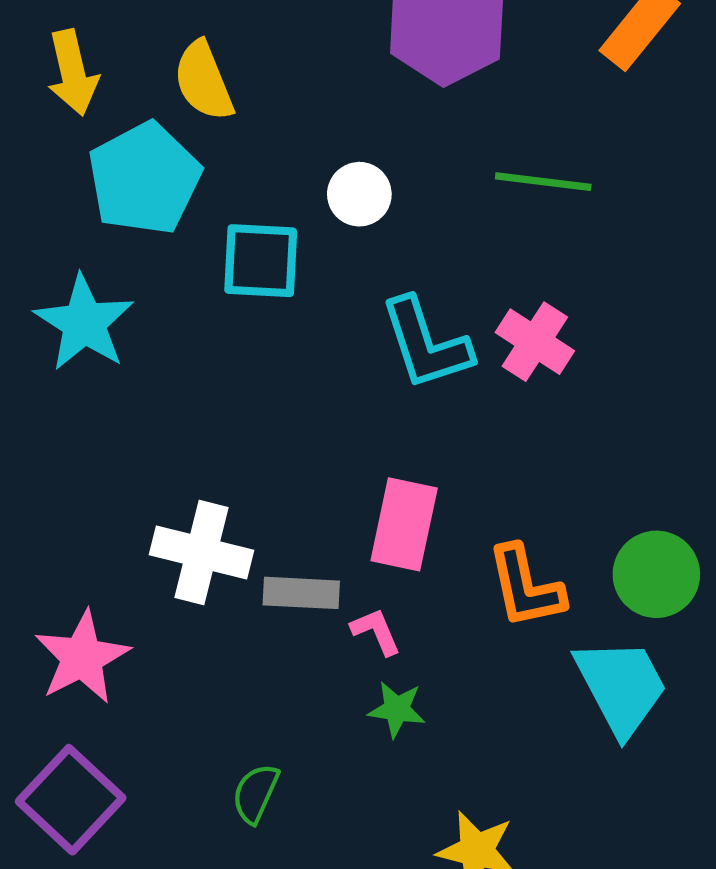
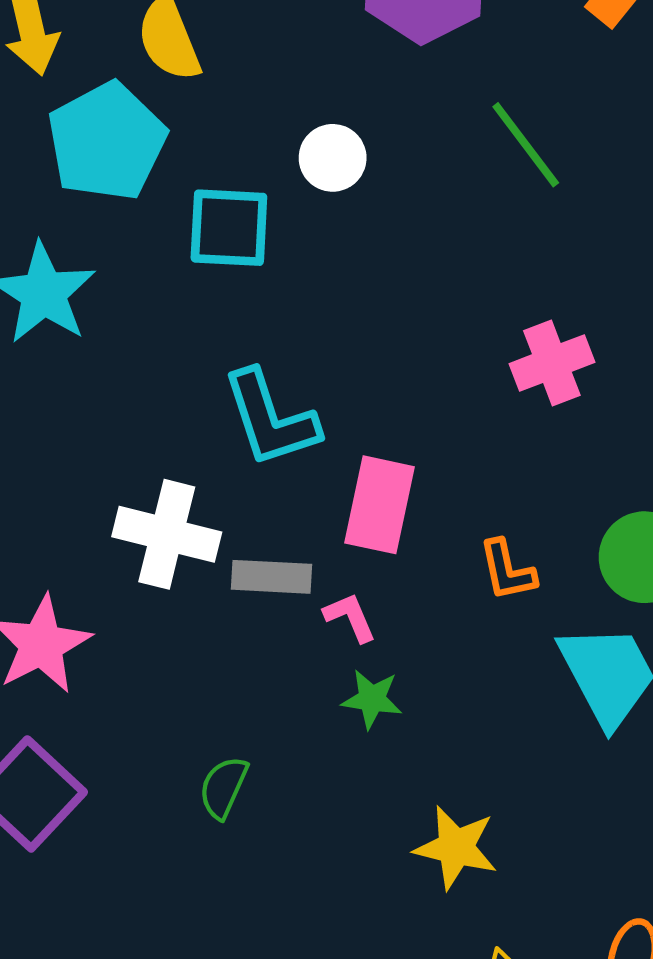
green line: (543, 182) -> (526, 145), turned 46
pink cross: (535, 342) -> (552, 363), moved, turned 36
cyan L-shape: (426, 344) -> (270, 419), moved
orange L-shape: (526, 587) -> (507, 570), size x0.7

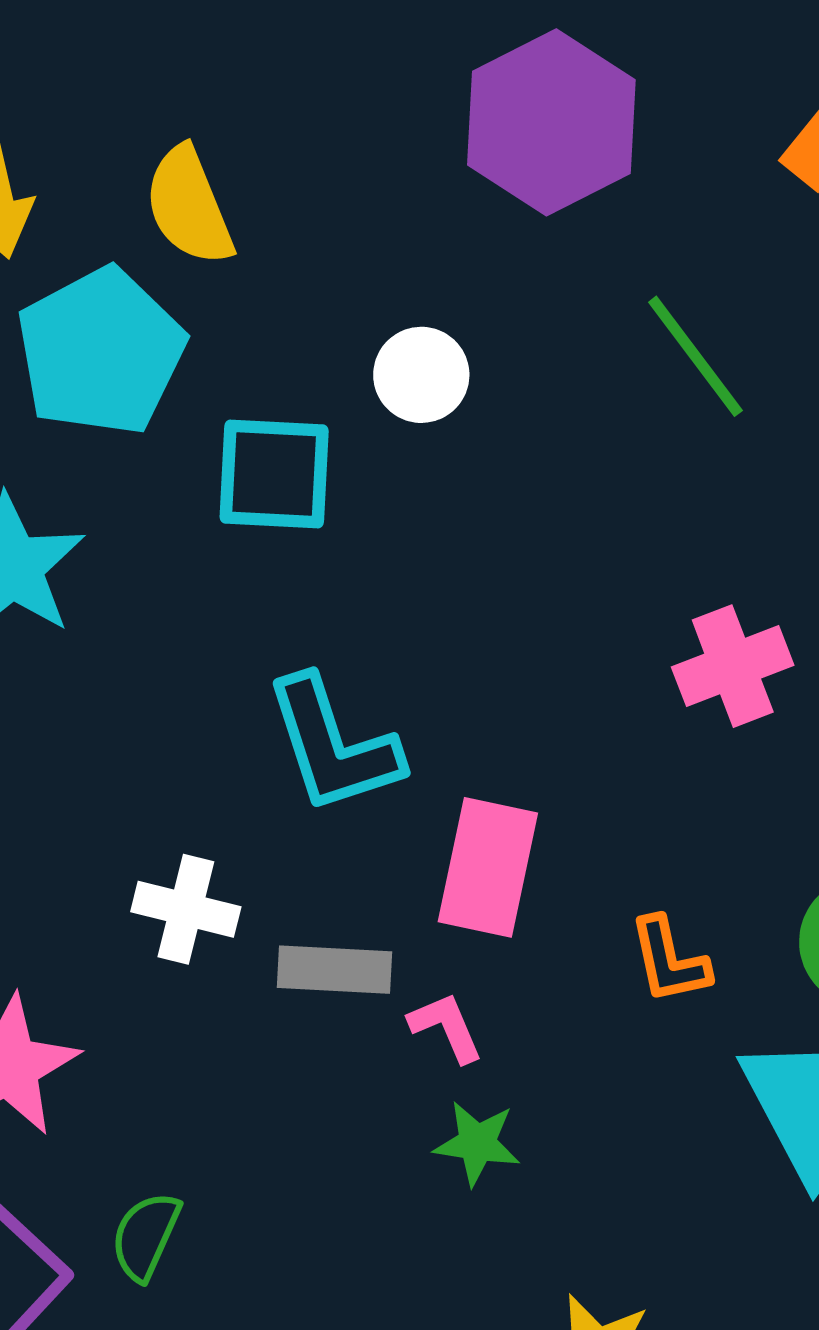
white cross: (167, 534) -> (186, 909), size x0.7
green semicircle: (223, 787) -> (146, 1236), moved

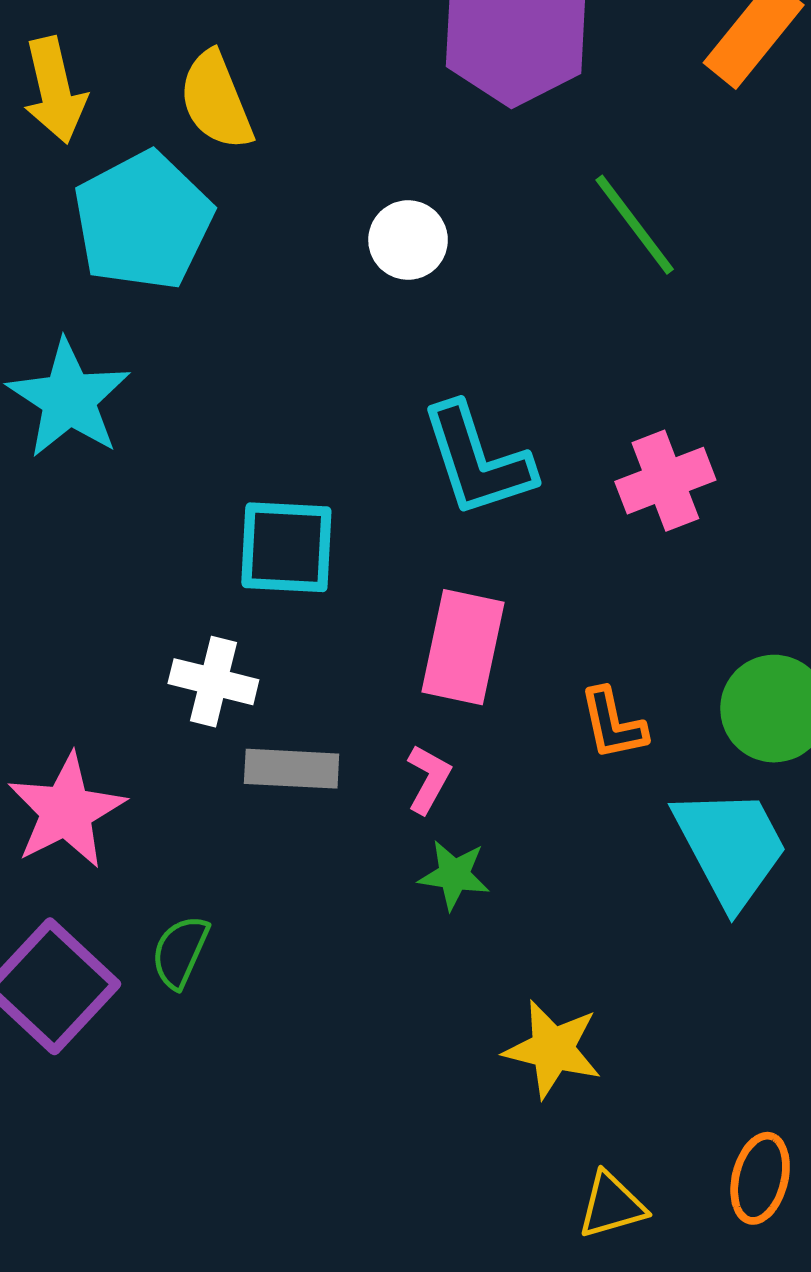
cyan square: (274, 474) -> (286, 547), moved
cyan L-shape: (333, 745) -> (477, 460), moved
gray rectangle: (335, 970) -> (292, 769), moved
pink L-shape: (446, 1027) -> (429, 779), turned 52

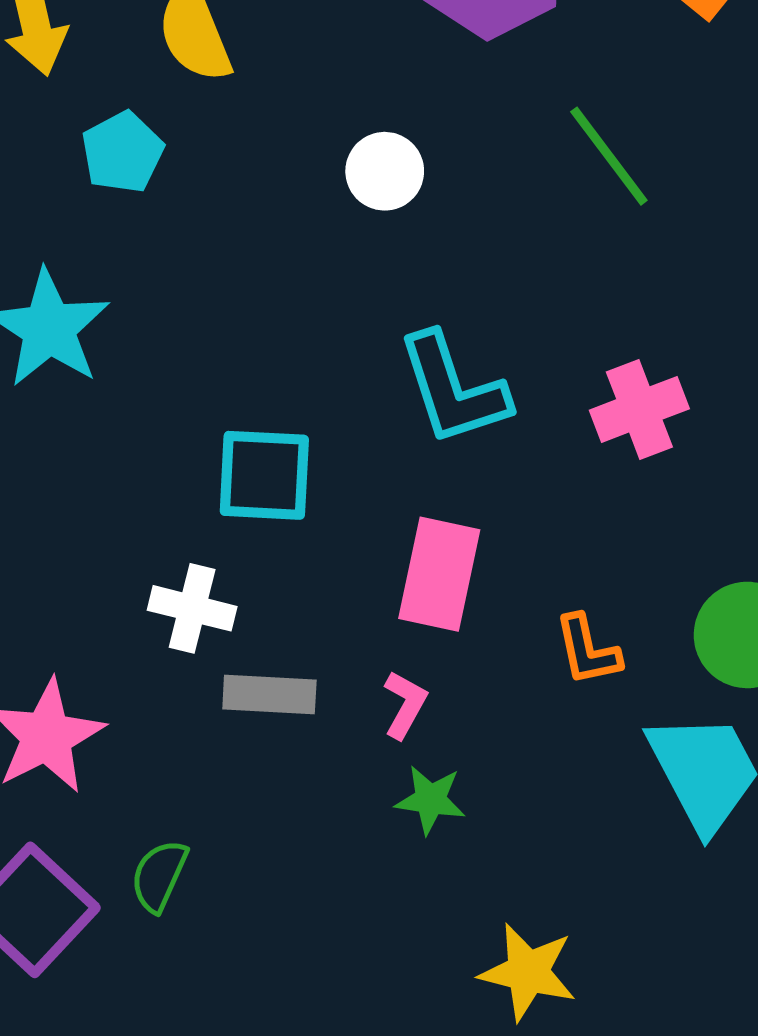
cyan pentagon: (143, 221) -> (122, 152), size x0.6

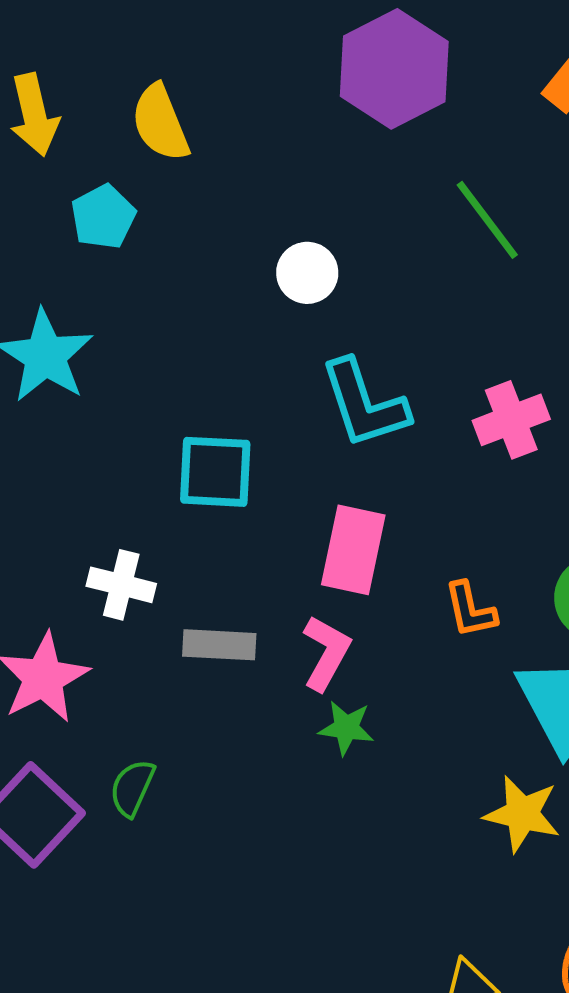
white circle: (385, 171) -> (307, 273), moved
white cross: (192, 608) -> (121, 585), moved
pink L-shape: (405, 705) -> (326, 653), size x1.4
yellow star: (528, 972) -> (522, 814), moved

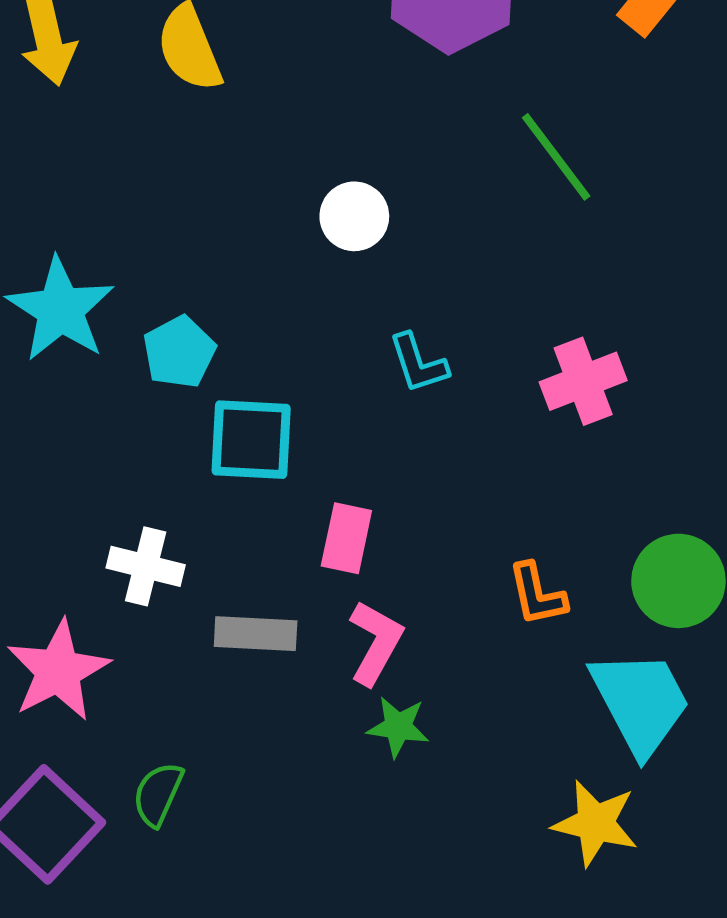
cyan pentagon: (103, 217) -> (179, 352), moved
cyan L-shape: (364, 404) -> (418, 363), size x0.6
pink rectangle: (353, 550) -> (346, 538), moved, size x0.7

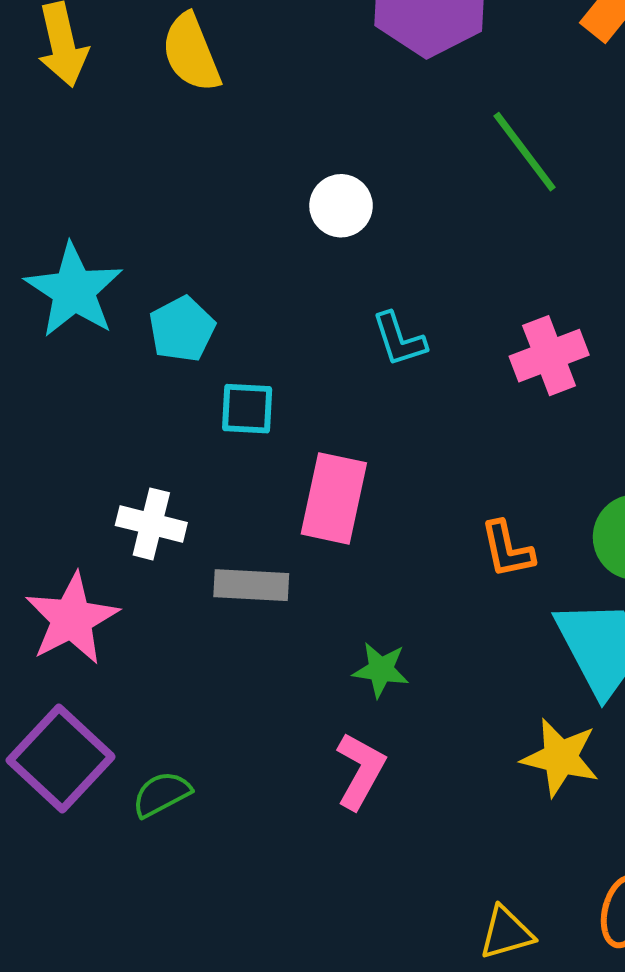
cyan square: (251, 440) -> (247, 409), size x0.7
pink rectangle: (346, 538) -> (334, 498), size x1.4
pink L-shape: (376, 643) -> (360, 771), moved
green semicircle: (158, 794) -> (162, 794), moved, turned 38

